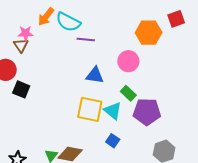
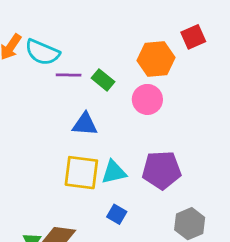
pink circle: (128, 61) -> (147, 99), moved
green rectangle: (128, 93) -> (103, 80), moved
cyan triangle: (113, 111) -> (114, 172), turned -48

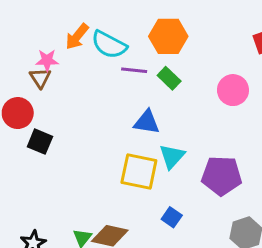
orange hexagon: (156, 59) -> (168, 36), moved
pink circle: (147, 99) -> (233, 90), moved
cyan triangle: (114, 172) -> (172, 156), moved, turned -40

